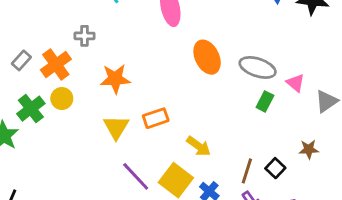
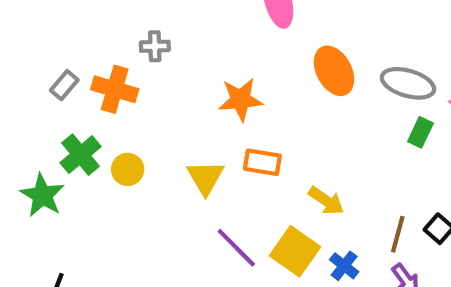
orange cross: (56, 64) -> (115, 89), turned -36
orange star: (115, 79) -> (241, 99), moved
yellow circle: (62, 98) -> (128, 169), moved
orange rectangle: (156, 118) -> (262, 162), turned 30

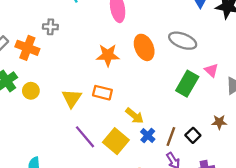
gray ellipse: (408, 83) -> (183, 41), moved
orange star: (241, 99) -> (108, 55), moved
green rectangle: (420, 132) -> (187, 84), size x1.6
blue cross: (344, 266) -> (148, 135), moved

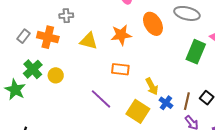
yellow triangle: (72, 98) -> (89, 41), moved, turned -42
yellow arrow: (134, 116) -> (152, 86), turned 30
purple line: (85, 137) -> (101, 99), moved

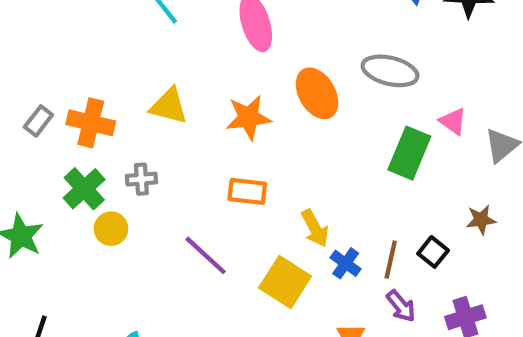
gray cross: (66, 16) -> (141, 179), moved
yellow triangle: (89, 41) -> (169, 106), moved
green cross: (33, 69) -> (84, 189), moved
yellow circle: (56, 75) -> (111, 229), moved

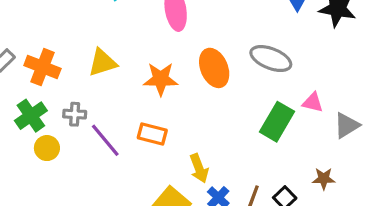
yellow triangle: (169, 106) -> (102, 63), turned -40
pink triangle: (453, 121) -> (313, 102), turned -30
purple line: (206, 255) -> (105, 140), moved

